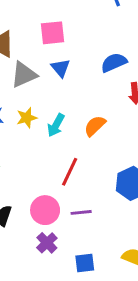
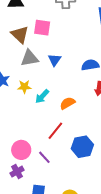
pink square: (52, 33) -> (42, 28), moved
red line: (70, 172) -> (55, 131), moved
purple line: (81, 212) -> (44, 157), turned 40

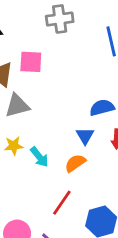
blue triangle: (55, 60) -> (85, 136), moved
cyan arrow: (42, 96) -> (39, 157), turned -77

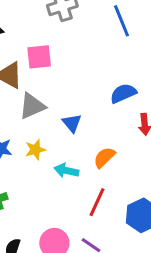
blue triangle: (85, 136) -> (72, 123), moved
cyan arrow: (39, 157) -> (66, 171), moved, turned 150

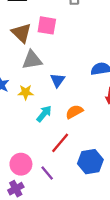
cyan arrow: (66, 171) -> (44, 114), turned 102

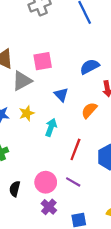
pink square: (47, 25) -> (43, 61), moved
blue triangle: (58, 80) -> (61, 95), moved
orange semicircle: (74, 112) -> (89, 110), moved

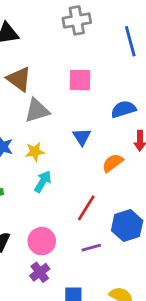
pink square: (43, 61) -> (80, 80), moved
cyan arrow: (51, 127) -> (43, 182), moved
purple line: (73, 182) -> (91, 248), moved, turned -56

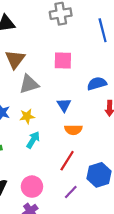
brown triangle: (19, 79) -> (15, 59), turned 30
orange semicircle: (113, 163) -> (73, 130), moved, turned -144
purple line: (91, 248) -> (71, 192), turned -32

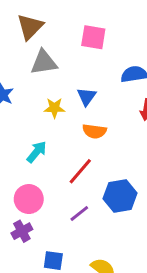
yellow star: (27, 116) -> (54, 108), moved
cyan arrow: (33, 140) -> (37, 152), moved

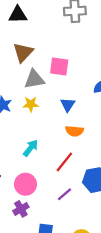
pink square: (93, 37) -> (59, 67), moved
yellow star: (54, 108) -> (31, 104), moved

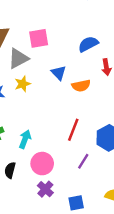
orange semicircle: (74, 131) -> (81, 86), moved
cyan arrow: (31, 148) -> (25, 139), moved

